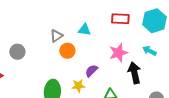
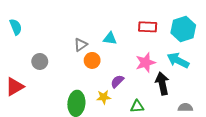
cyan arrow: (149, 51) -> (178, 60), size x1.5

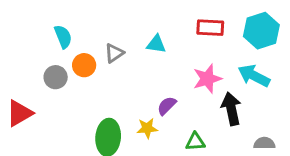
cyan semicircle: (16, 27) -> (63, 37), moved
orange circle: (92, 60) -> (84, 65), moved

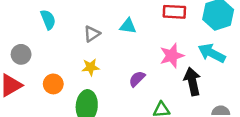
orange circle: (84, 65) -> (53, 84), moved
gray circle: (56, 77) -> (21, 54), moved
yellow star: (147, 128) -> (91, 67), moved

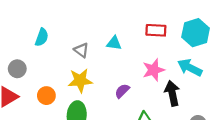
cyan semicircle: (48, 20) -> (42, 37), turned 42
gray triangle: (92, 34) -> (81, 50), turned -49
yellow star: (91, 67) -> (80, 80), size x1.5

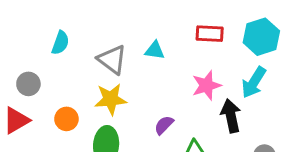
gray triangle: (81, 50) -> (112, 60), size x1.5
cyan arrow: (190, 68) -> (254, 82), turned -85
purple semicircle: (122, 91) -> (164, 125), moved

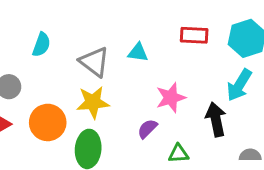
pink star: (207, 85) -> (171, 98), moved
orange circle: (66, 119) -> (48, 122), size x1.5

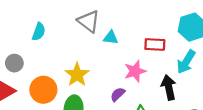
red rectangle: (194, 35) -> (155, 44), moved
gray triangle: (94, 62) -> (89, 21), moved
yellow star: (93, 102) -> (77, 75), turned -30

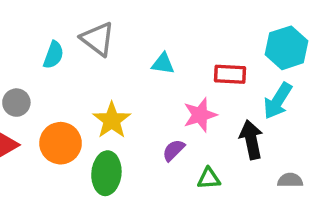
gray triangle: (89, 21) -> (98, 39), moved

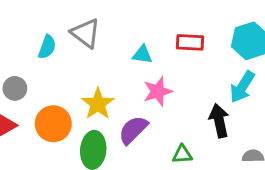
red rectangle: (230, 74) -> (190, 42), moved
pink star: (200, 115) -> (158, 91), moved
purple semicircle: (174, 150) -> (133, 130), moved, size x1.5

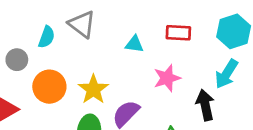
gray circle: (15, 88) -> (17, 60), moved
pink star: (158, 91) -> (167, 78), moved
orange circle: (53, 124) -> (49, 87), moved

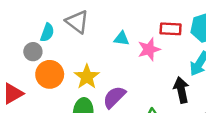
red rectangle: (178, 33) -> (171, 29), moved
gray circle: (17, 60) -> (33, 52), moved
pink star: (167, 78) -> (149, 49), moved

